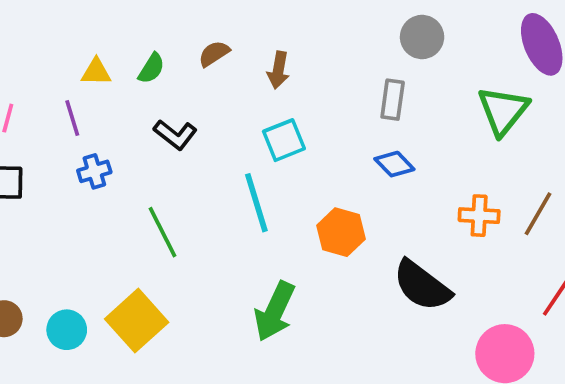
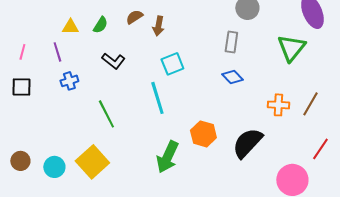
brown arrow: (278, 70) -> (158, 26), moved
orange hexagon: (341, 232) -> (203, 134), moved
black semicircle: (422, 286) -> (247, 143), turned 96

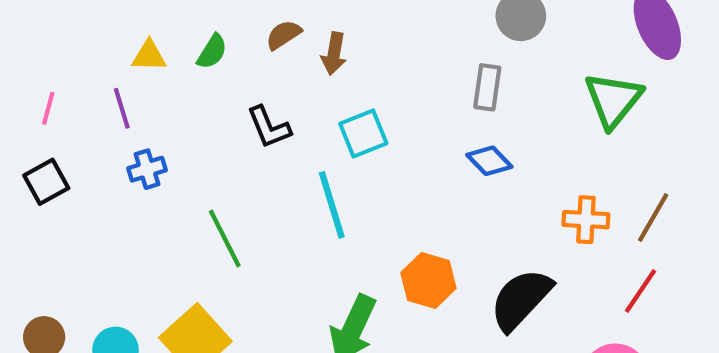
black L-shape: (113, 61) -> (269, 127), moved, turned 30
black square: (21, 87) -> (46, 182), turned -30
red line: (320, 149) -> (641, 291), moved

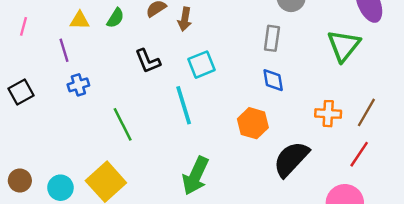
pink line: (48, 108) -> (23, 26), moved
blue diamond: (489, 161) -> (273, 80), turned 35
orange hexagon: (428, 280) -> (253, 123), moved

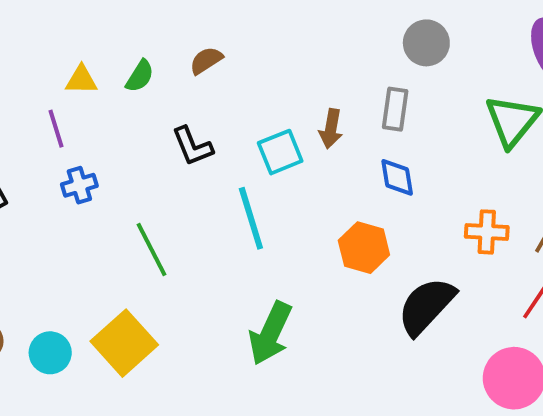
brown arrow: (185, 19) -> (331, 129), moved

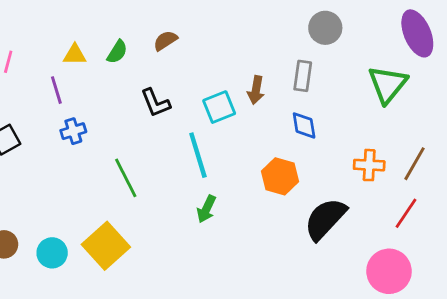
green arrow: (270, 333) -> (206, 209), moved, size x0.6

